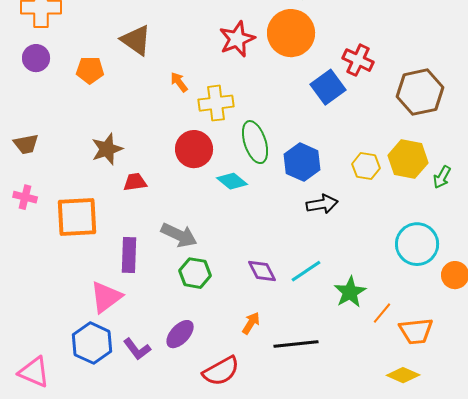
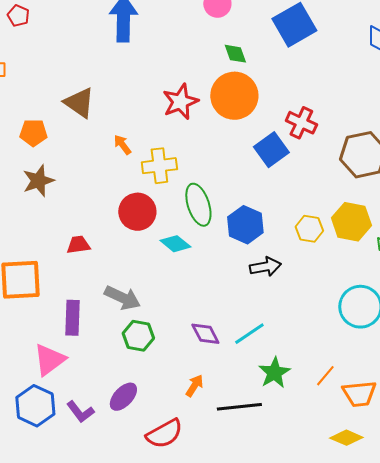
brown star: (107, 149) -> (38, 181), moved
green star: (350, 292) -> (274, 373), moved

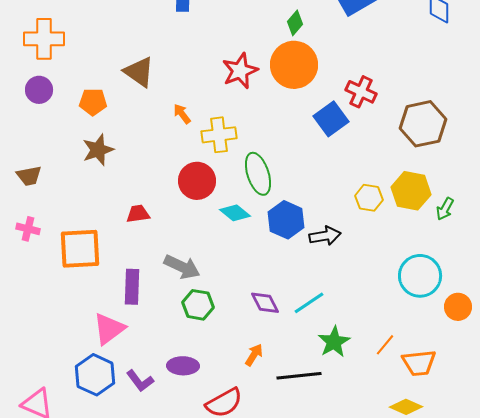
green diamond: (235, 54) -> (295, 23), turned 60
blue hexagon: (245, 225) -> (286, 220), moved
purple ellipse: (123, 397) -> (183, 366), turned 48

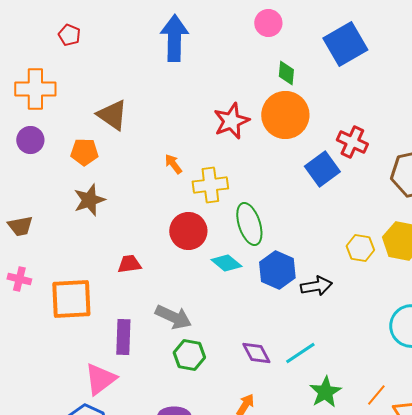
green diamond: (295, 23) -> (286, 73), turned -35
brown triangle: (139, 72) -> (112, 115), moved

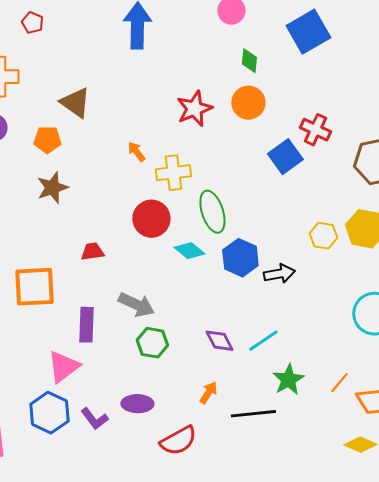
orange circle: (285, 115) -> (248, 103), size x0.7

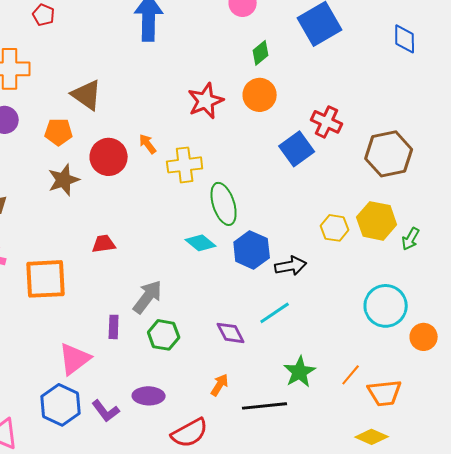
green diamond: (249, 61) -> (261, 53), turned 45
red circle: (151, 219) -> (109, 157), moved
gray arrow: (136, 305) -> (148, 297), turned -78
purple rectangle: (86, 325) -> (114, 327), moved, size x0.7
cyan line: (263, 341) -> (275, 313), moved

